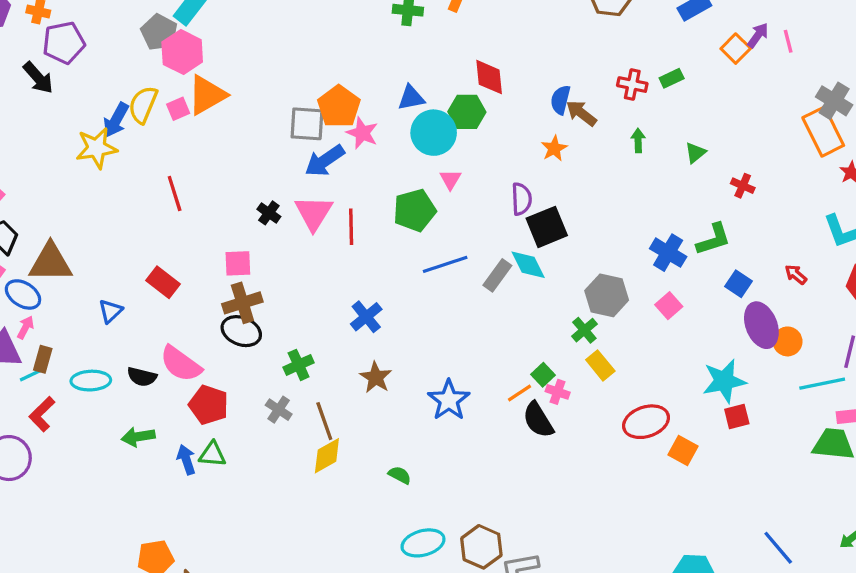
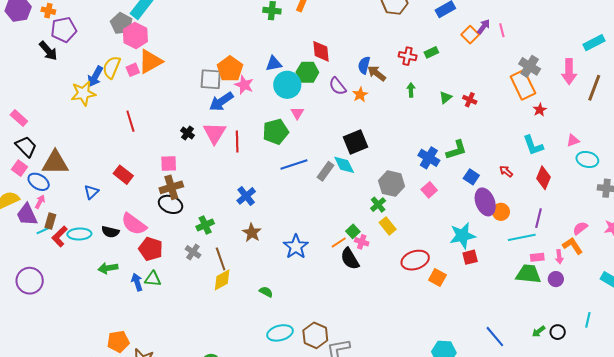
red cross: (743, 186) -> (470, 100), moved
purple semicircle: (521, 199) -> (337, 86), moved, turned 144
red L-shape: (42, 414) -> (60, 236), moved

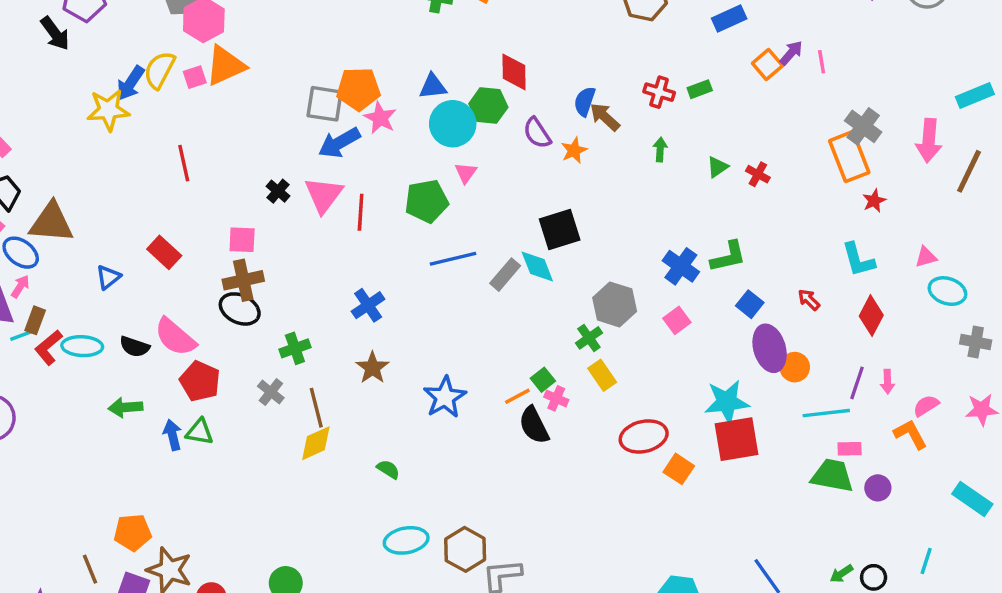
orange pentagon: (230, 69) -> (358, 89), turned 30
red square: (470, 257) -> (737, 439), size x1.8
pink arrow: (559, 257) -> (887, 382), moved

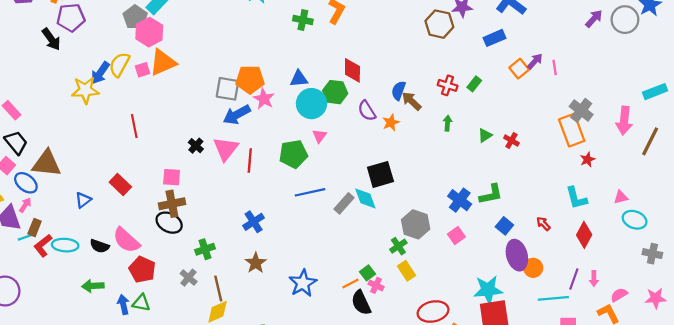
green rectangle: (700, 89) -> (474, 84), turned -32

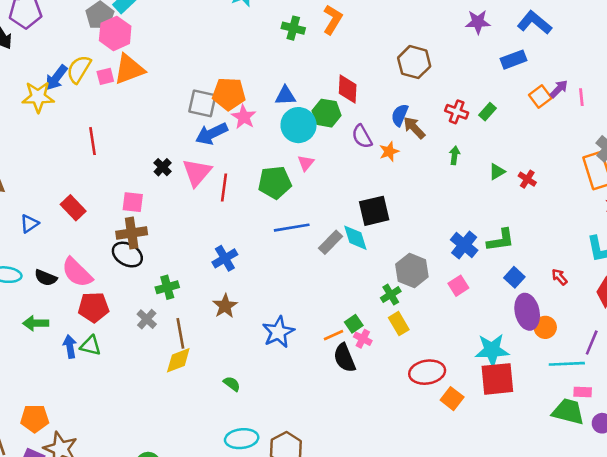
brown hexagon: (439, 24) -> (414, 62), moved
red pentagon: (142, 270) -> (94, 307), turned -30

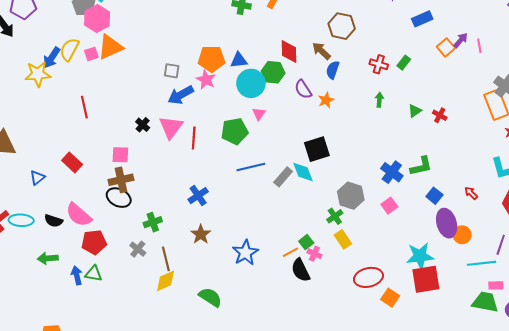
orange pentagon: (229, 94) -> (212, 59), moved
gray square: (202, 103) -> (172, 71), size x0.7
brown arrow: (414, 128) -> (321, 51), moved
green semicircle: (232, 384) -> (210, 297), size x1.6

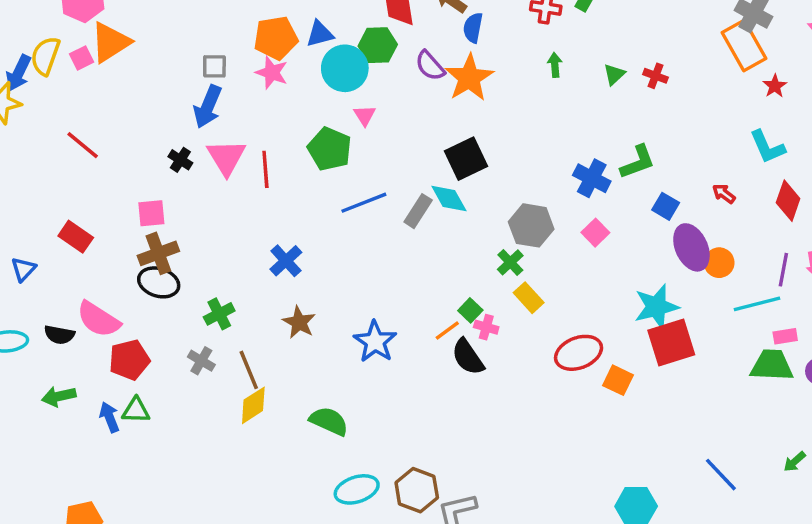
blue arrow: (181, 95) -> (208, 107), moved, turned -30
orange star: (326, 100) -> (469, 78), size x1.8
red line: (84, 107) -> (83, 145), turned -30
green pentagon: (235, 131) -> (330, 149), turned -30

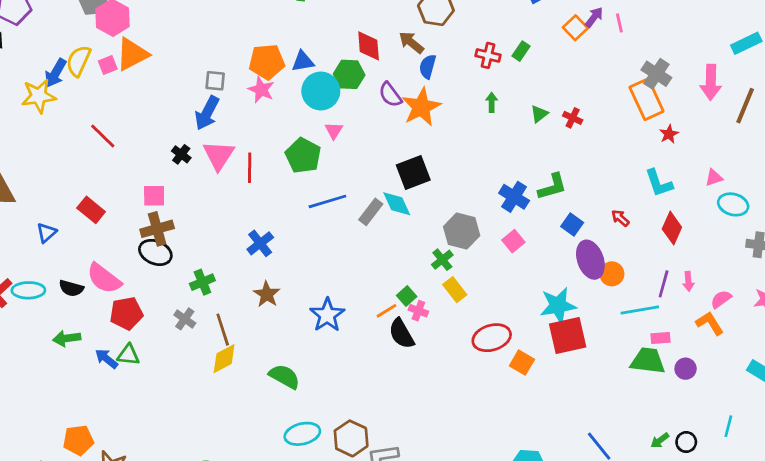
blue arrow: (109, 417) -> (106, 359), turned -35

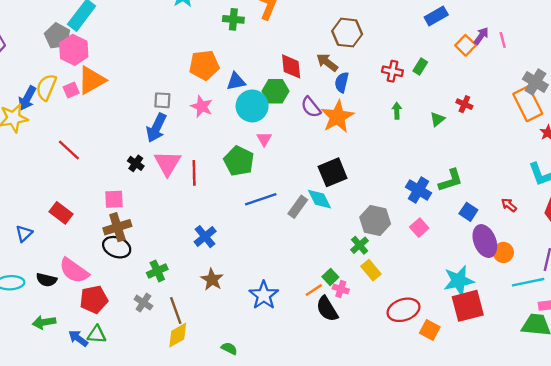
orange pentagon: (267, 62) -> (204, 65), moved
red cross: (573, 118) -> (464, 104), moved
green semicircle: (284, 377) -> (229, 348), size x0.6

